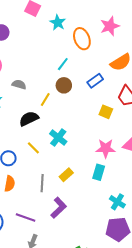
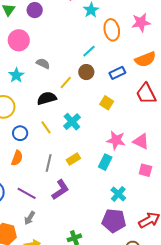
yellow square: (106, 112) -> (107, 103), moved

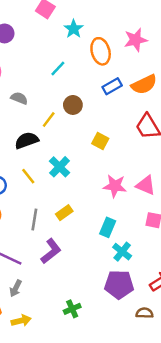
cyan line: (89, 51) -> (58, 68), moved
blue rectangle: (117, 73) -> (112, 86), moved
cyan rectangle: (105, 162) -> (108, 227), moved

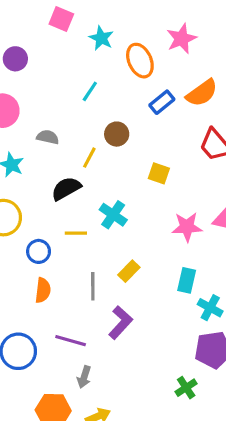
yellow line: (28, 176) -> (76, 233), turned -42
green cross: (72, 309) -> (186, 388), moved

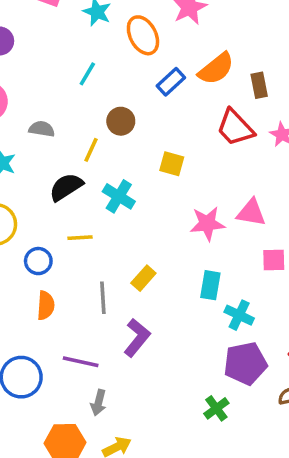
cyan cross: (113, 215) -> (119, 196), moved

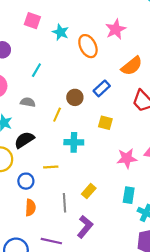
cyan line: (87, 74) -> (36, 70), moved
blue rectangle: (171, 82) -> (102, 88), moved
black semicircle: (66, 187) -> (24, 140), moved
cyan cross: (119, 196) -> (74, 142), turned -30

